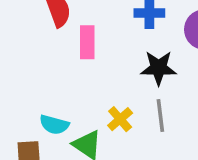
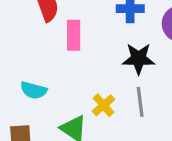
cyan semicircle: (54, 125) -> (34, 90), moved

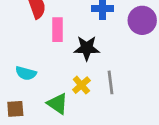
black star: (139, 59) -> (87, 48), moved

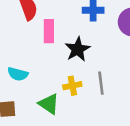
black star: (87, 48) -> (78, 49), turned -30
yellow cross: (81, 85) -> (72, 86), turned 30

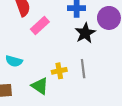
pink rectangle: (49, 31) -> (40, 26), turned 48
black star: (78, 49) -> (85, 33), moved

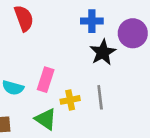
pink rectangle: (40, 26) -> (46, 80), moved, turned -30

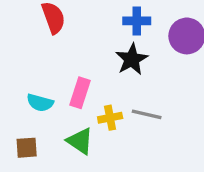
black star: (103, 52) -> (132, 59), moved
gray line: (100, 97) -> (147, 114), turned -70

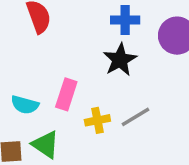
gray line: (147, 114) -> (136, 117), turned -44
green triangle: (80, 141) -> (46, 145), moved

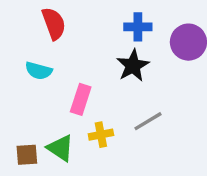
cyan semicircle: (25, 105) -> (39, 71), moved
yellow cross: (97, 120) -> (101, 135), moved

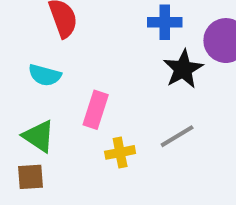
black star: (133, 66) -> (183, 69), moved
green triangle: (61, 148) -> (39, 136), moved

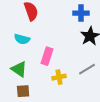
brown square: (30, 177) -> (23, 91), moved

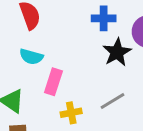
cyan semicircle: (22, 39) -> (31, 57), moved

